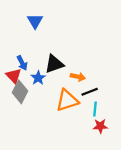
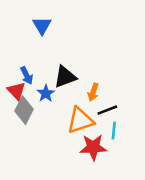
orange arrow: (78, 77) -> (93, 92), turned 96
red star: (100, 126) -> (93, 147), moved, size x1.5

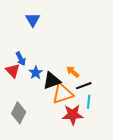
black triangle: (65, 77) -> (52, 81), moved
orange arrow: (93, 92) -> (73, 72), turned 112
gray diamond: (24, 110) -> (19, 113), moved

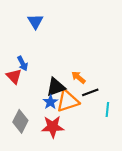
blue star: (36, 73) -> (50, 102), moved
cyan line: (89, 102) -> (107, 110), moved
red star: (73, 115) -> (53, 127), moved

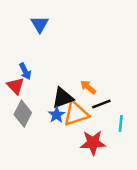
gray diamond: (20, 121) -> (23, 114), moved
red star: (53, 127) -> (93, 143), moved

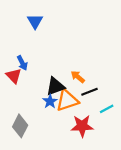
gray diamond: (23, 114) -> (20, 126), moved
cyan line: (121, 123) -> (107, 109), turned 56

